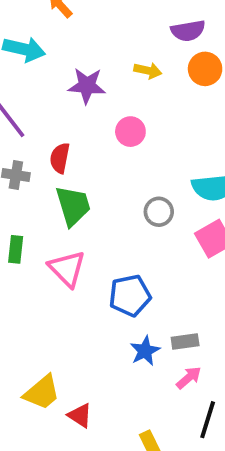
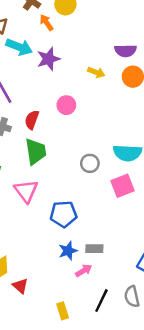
purple star: (87, 86) -> (48, 59), moved, turned -30
pink circle: (130, 132) -> (66, 105), moved
pink arrow: (189, 378) -> (84, 271), moved

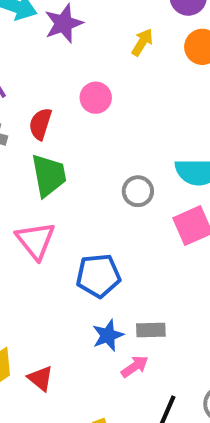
yellow arrow: (96, 72) -> (142, 42), turned -77
red triangle: (20, 286) -> (40, 378), moved

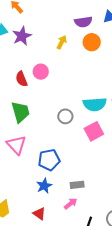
red semicircle: (40, 124) -> (22, 79), moved, turned -35
blue star: (108, 335) -> (44, 186), moved
red triangle: (40, 378) -> (39, 214), moved

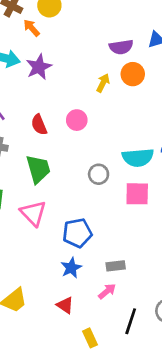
yellow arrow: (62, 42) -> (103, 83), moved
pink circle: (41, 72) -> (77, 120), moved
pink square: (94, 131) -> (137, 194), turned 30

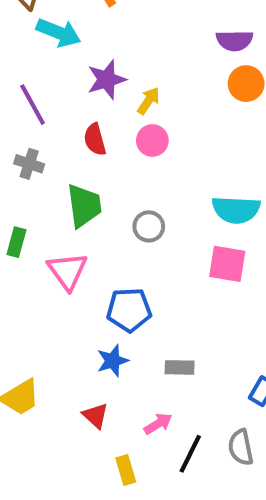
purple star: (39, 67) -> (107, 80), moved
yellow arrow: (103, 83) -> (149, 101), moved
gray circle: (99, 174) -> (149, 226), moved
pink arrow: (107, 291) -> (158, 424), moved

